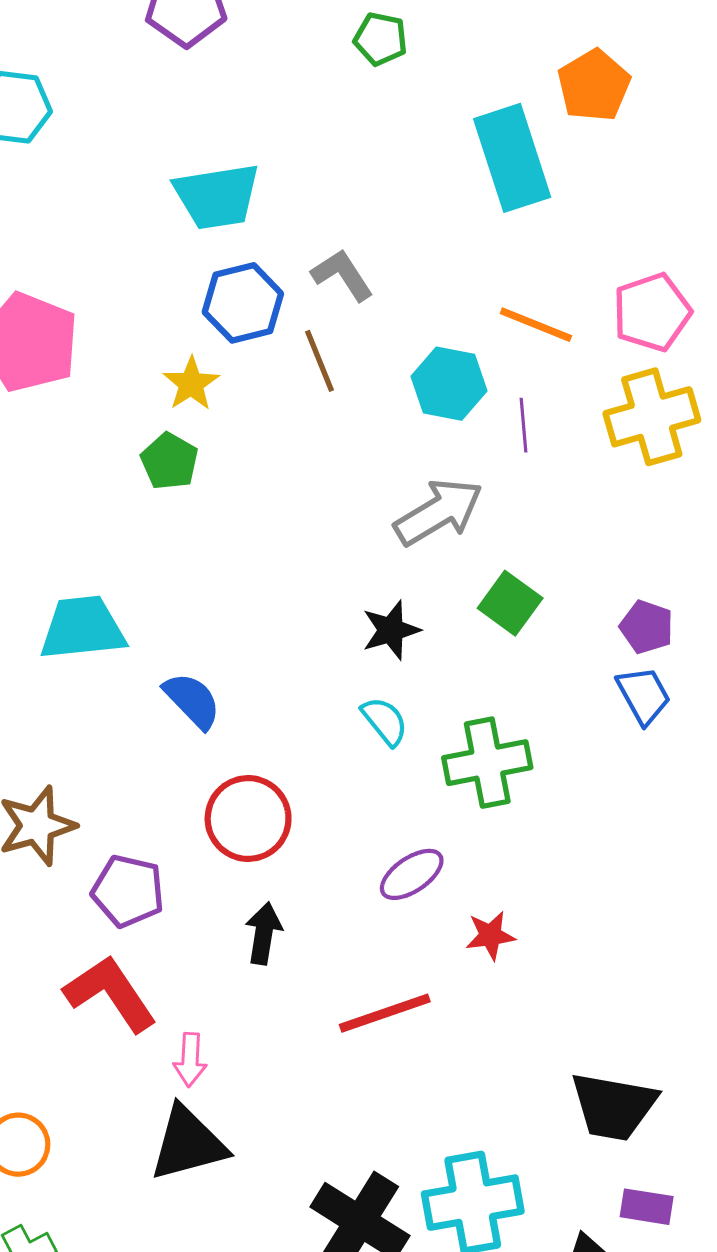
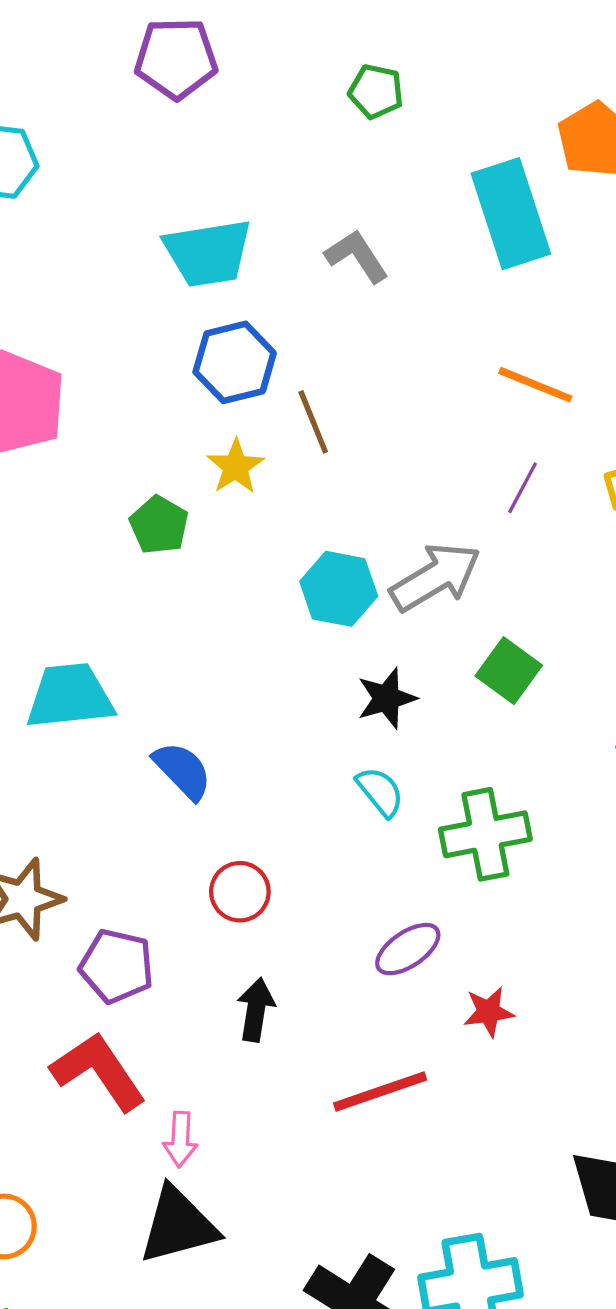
gray L-shape: (342, 275) -> (357, 256), moved
yellow star: (191, 384) -> (236, 467), moved
cyan hexagon: (449, 384) -> (339, 589), moved
purple line: (523, 425) -> (523, 488), turned 33
red circle: (248, 818) -> (240, 892), size x0.7

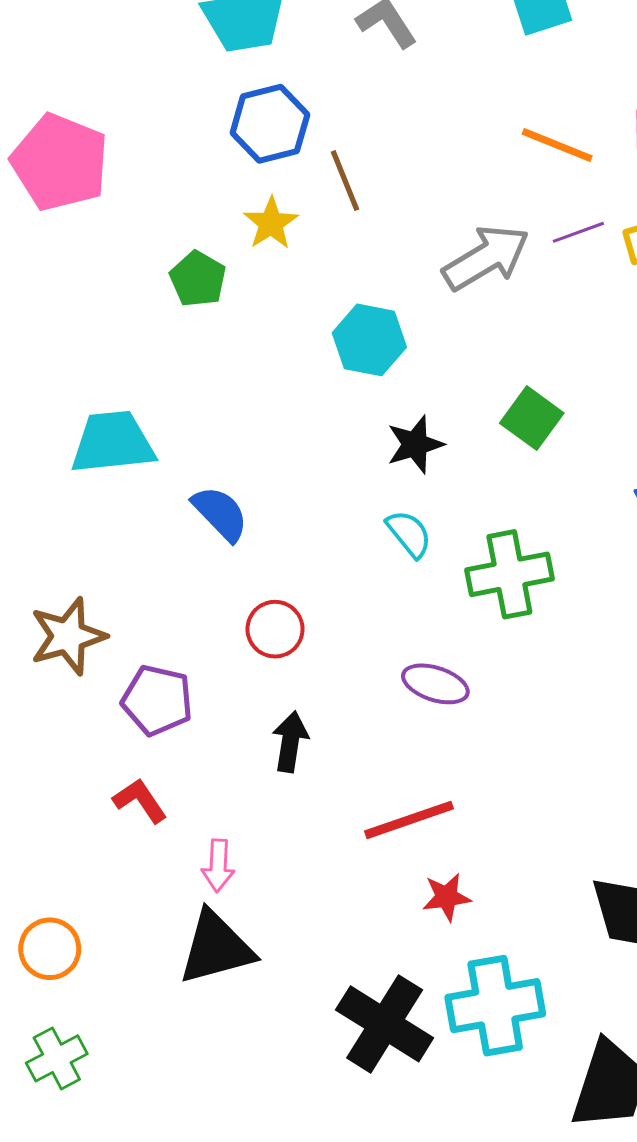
purple line: (523, 488) -> (578, 232), moved, turned 42
gray arrow: (435, 577) -> (486, 258), moved
purple ellipse: (408, 949) -> (435, 684), turned 52
red star: (489, 1012) -> (447, 897), moved
red L-shape: (99, 1071) -> (140, 801), size x0.6

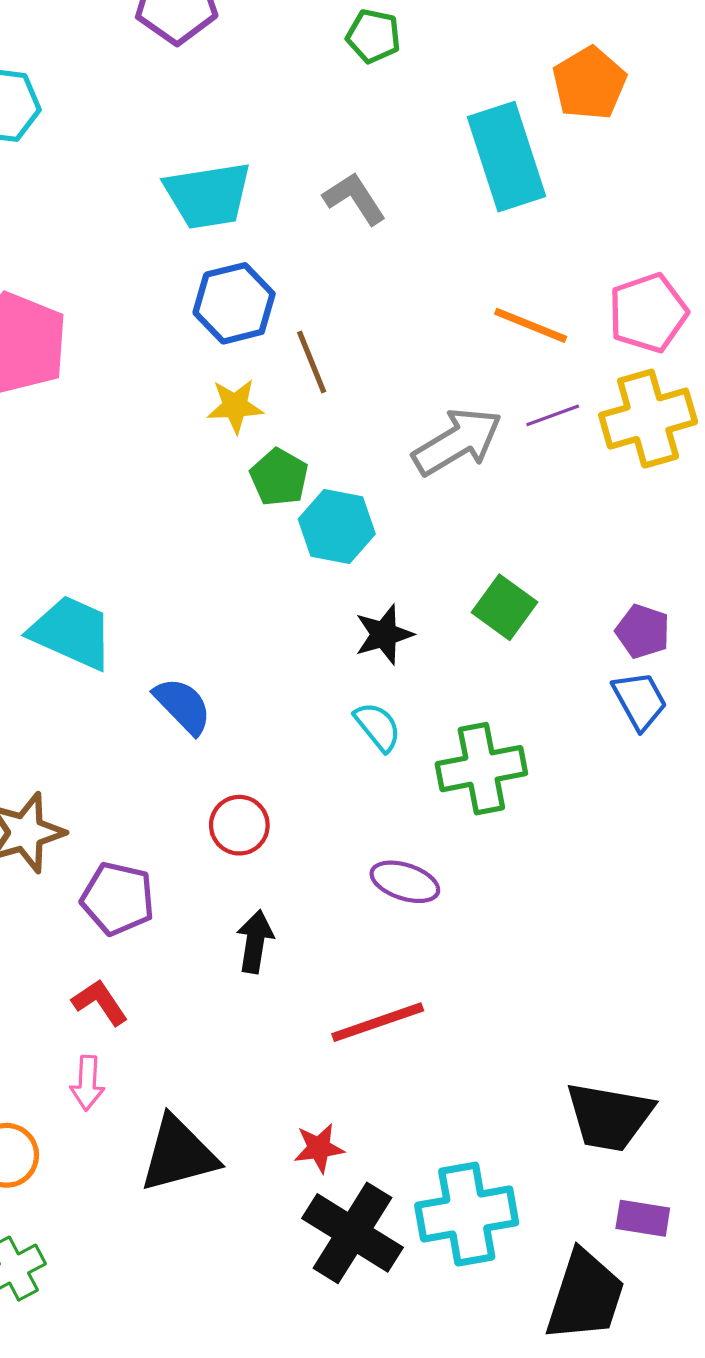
yellow star: (271, 223) -> (235, 406), turned 30
green pentagon: (198, 279) -> (279, 477), moved
cyan trapezoid: (113, 442) -> (72, 632), turned 30
pink arrow: (218, 866) -> (87, 1083), moved
red star: (447, 897) -> (319, 1148), moved

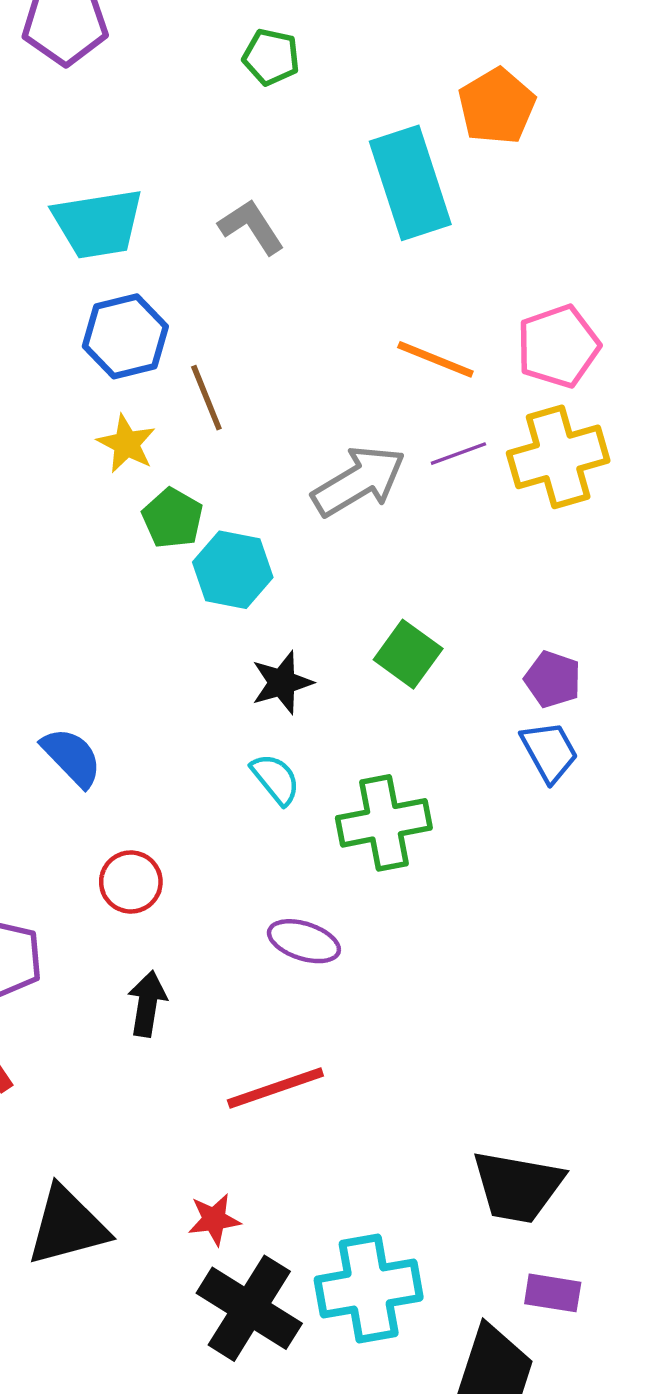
yellow star: (235, 406) -> (126, 444), turned 30

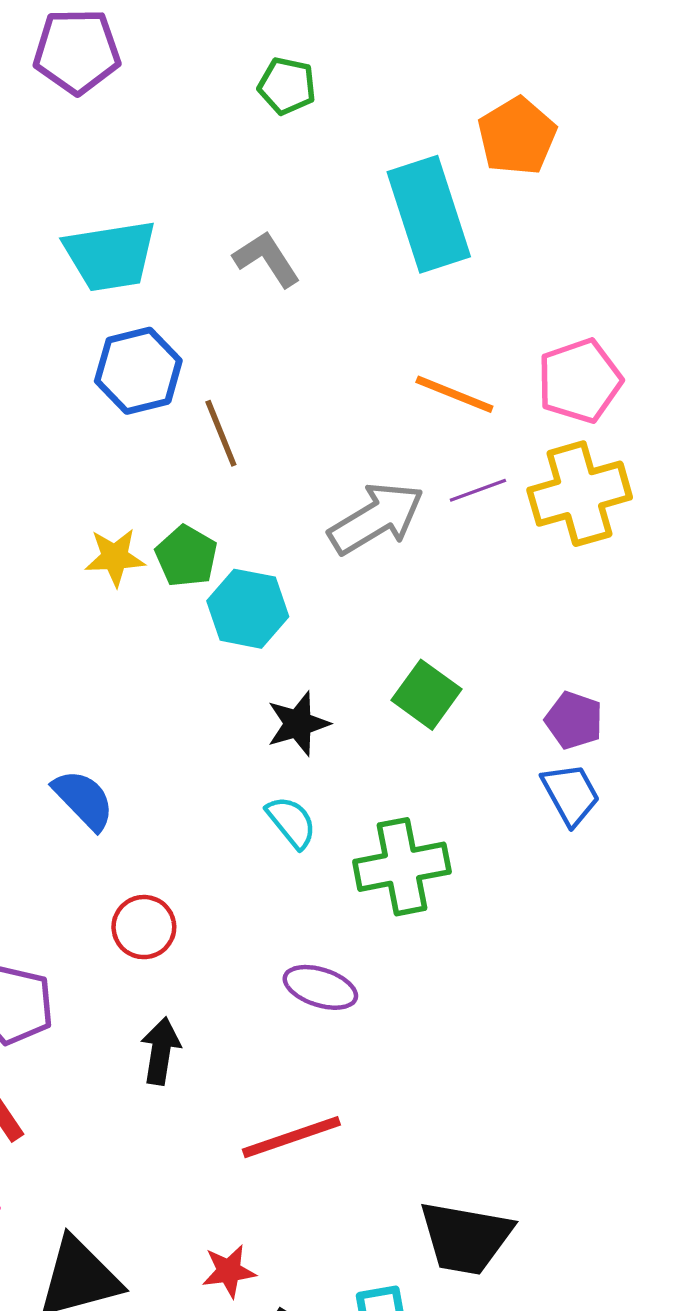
yellow star: (126, 444) -> (115, 557), moved, turned -30
black trapezoid: (518, 1187) -> (466, 1238), moved

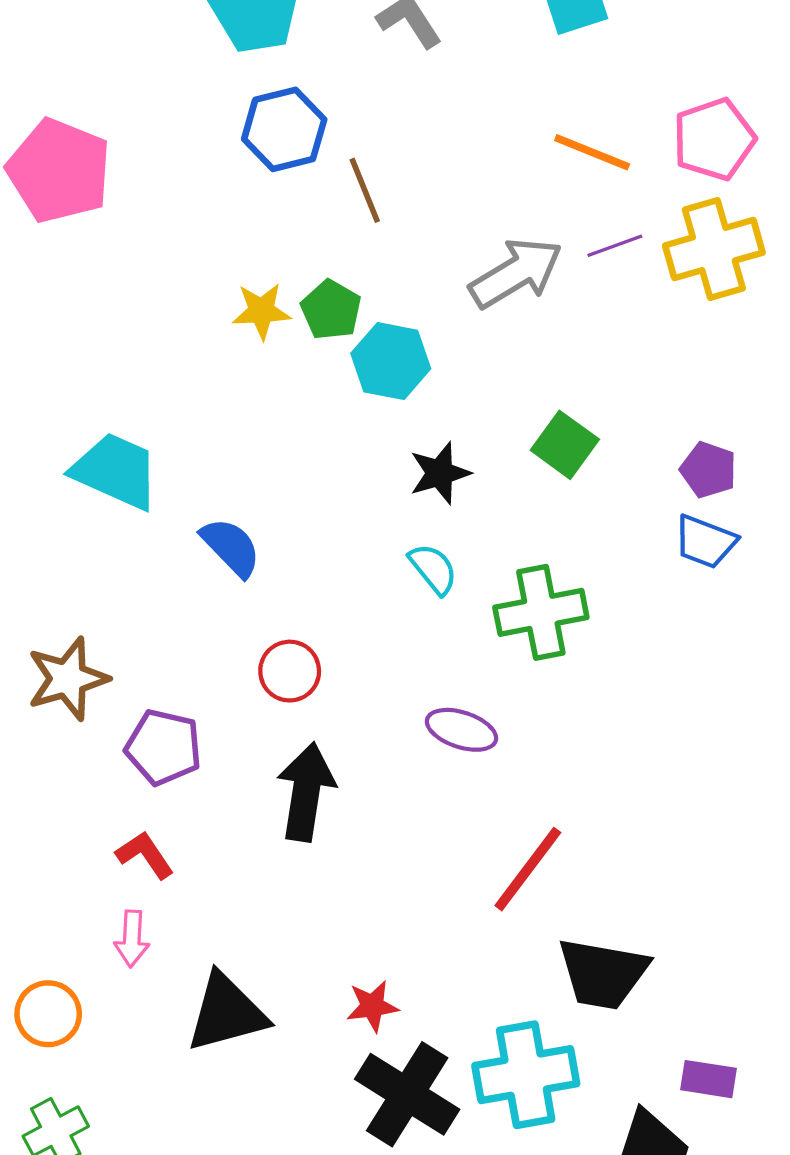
blue trapezoid: (571, 794) -> (705, 542), turned 140
black arrow: (161, 1051) -> (306, 792), size x1.5
red line: (291, 1137) -> (528, 869), moved, turned -34

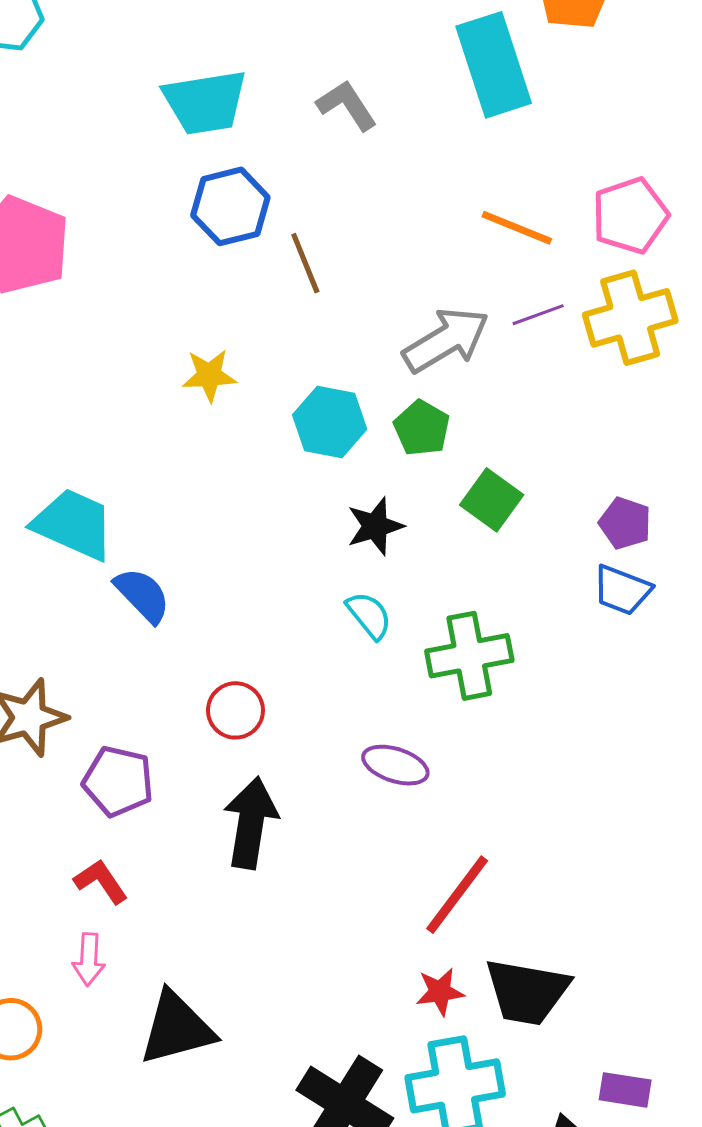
green pentagon: (331, 310) -> (422, 428), moved
blue semicircle: (231, 547) -> (142, 595), moved
red star: (372, 1006) -> (440, 992), moved

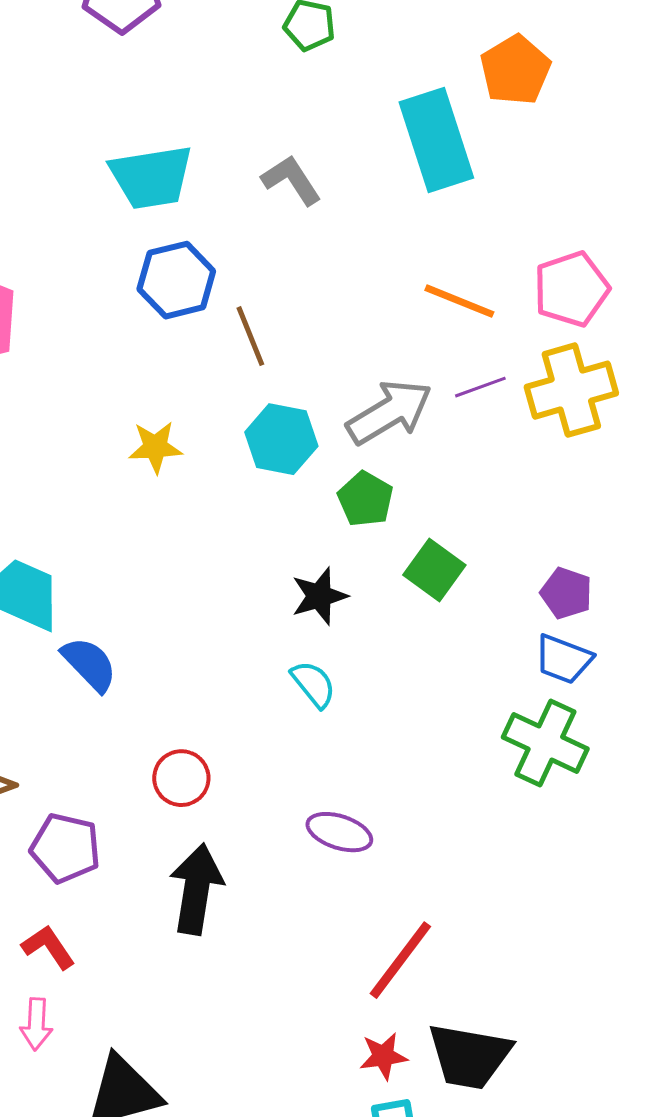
cyan hexagon: (330, 422) -> (281, 439), moved
green cross: (469, 656) -> (545, 743), moved, turned 36

